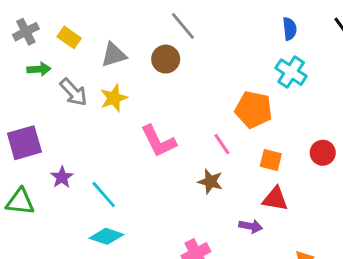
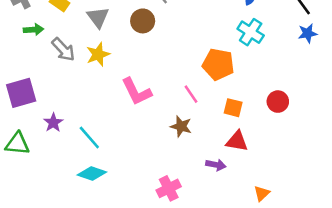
gray triangle: (114, 55) -> (98, 17), turned -50

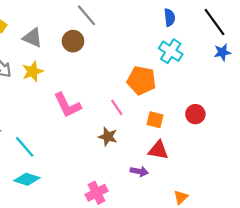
gray triangle: (98, 17) -> (33, 38), turned -30

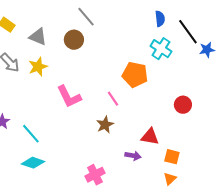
black line: (214, 22) -> (188, 32), moved
orange square: (155, 120) -> (172, 157), moved
brown star: (108, 137) -> (105, 125), turned 30

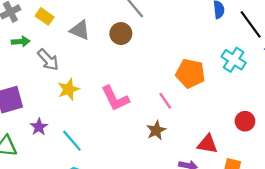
cyan cross: (161, 49) -> (234, 60), moved
yellow star: (38, 67) -> (68, 89), moved
red circle: (183, 105) -> (245, 121), moved

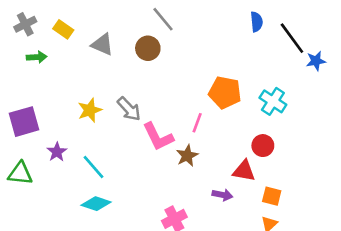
gray arrow: (48, 60) -> (129, 109), moved
cyan cross: (234, 60) -> (273, 101), moved
pink L-shape: (115, 98) -> (158, 137), moved
pink line: (165, 101) -> (197, 123), turned 54
red circle: (245, 121) -> (263, 146), moved

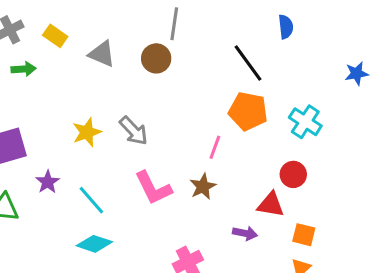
gray line: (163, 19) -> (174, 24), turned 48
black line: (292, 38) -> (248, 63), moved
pink L-shape: (158, 137) -> (153, 188), moved

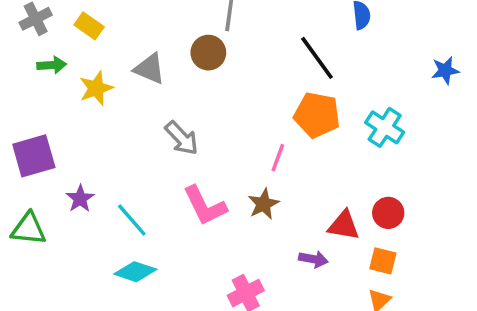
gray triangle: (102, 54) -> (150, 69), moved
yellow star: (87, 132) -> (96, 88), moved
red circle: (293, 174) -> (388, 213), moved

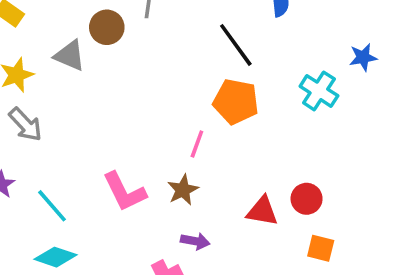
brown circle: (208, 53) -> (107, 27), moved
cyan cross: (385, 127) -> (319, 91), moved
gray arrow: (182, 138) -> (25, 125), moved
purple arrow: (313, 259) -> (195, 241), moved
orange square: (383, 261) -> (321, 248), moved

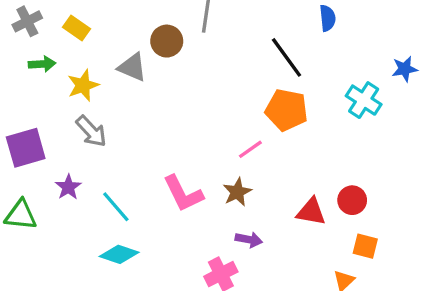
pink line: (197, 144) -> (250, 149), turned 35

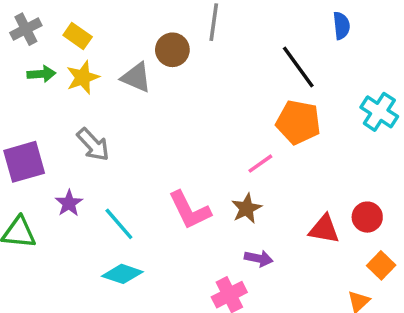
yellow star: (83, 85) -> (83, 77), moved
orange square: (365, 246) -> (381, 265), turned 30

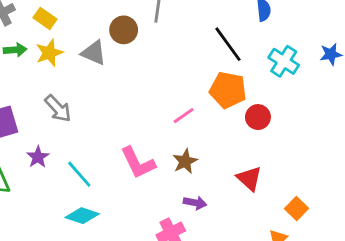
cyan cross: (379, 112) -> (284, 61), moved
pink line: (260, 164) -> (184, 116), moved
red circle: (367, 217) -> (258, 117), moved
red triangle: (324, 229) -> (249, 178), turned 32

